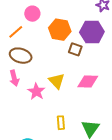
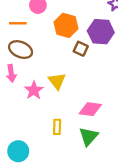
orange line: (16, 32) -> (18, 23), turned 35
pink diamond: (88, 82) -> (90, 109), moved

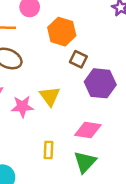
purple hexagon: (101, 32) -> (100, 83), moved
pink star: (34, 90) -> (22, 107), turned 30

